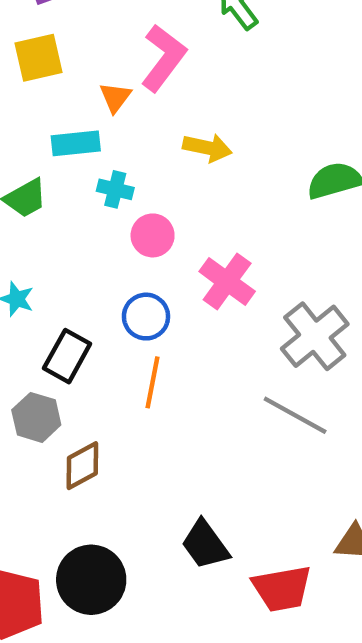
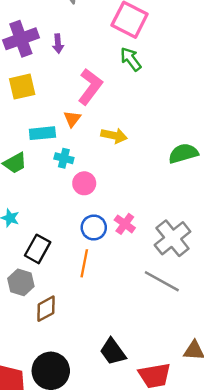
orange triangle: (115, 97) -> (72, 119), moved
pink cross: (227, 281) -> (125, 224), moved, size x0.7
blue circle: (146, 317) -> (94, 227), moved

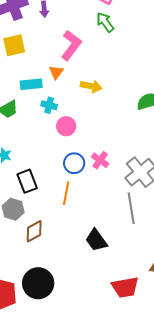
black rectangle: (38, 249) -> (27, 181), turned -50
gray line: (162, 281) -> (131, 208), turned 52
black trapezoid: (113, 352) -> (96, 240), moved

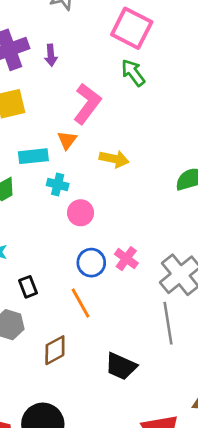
black rectangle: (27, 181) -> (28, 287), size x0.7
orange line: (66, 193) -> (80, 303), turned -40
brown diamond: (34, 231) -> (55, 350), moved
black trapezoid: (96, 240) -> (121, 366), turned -30

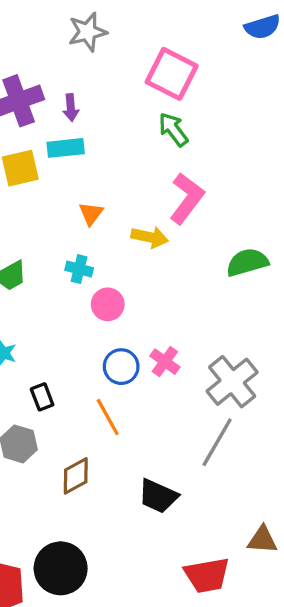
pink L-shape: (87, 104) -> (187, 198), moved
cyan rectangle: (33, 156) -> (66, 148), moved
gray line: (168, 323) -> (217, 442), turned 39

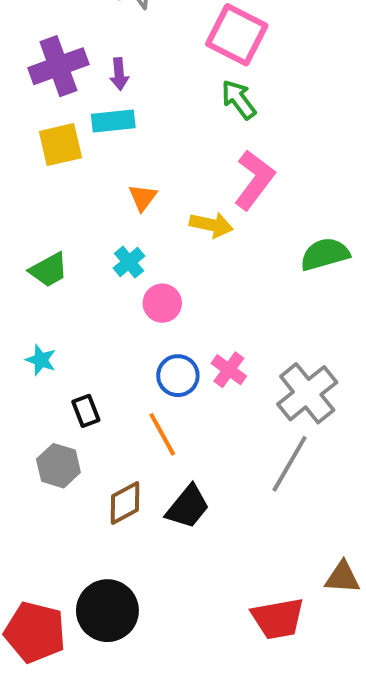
cyan cross: (79, 269) -> (129, 262), turned 36
black trapezoid: (158, 496) -> (188, 507), moved, turned -75

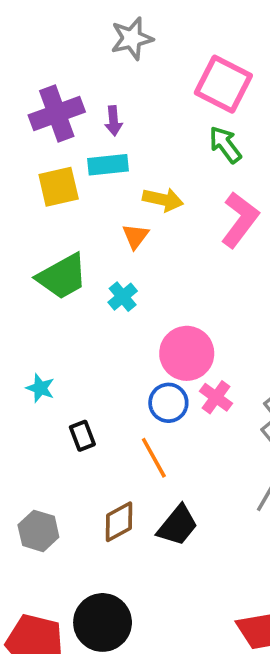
yellow arrow: (211, 225) -> (163, 200), moved
green trapezoid: (49, 270) -> (62, 276), moved, size x1.4
pink circle: (162, 303) -> (187, 353), moved, size x1.5
gray hexagon: (58, 466) -> (38, 531), moved

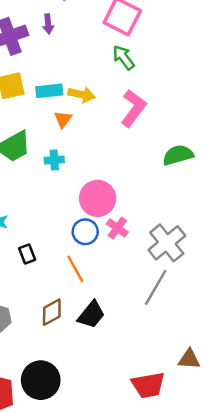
purple arrow: (114, 121) -> (48, 24), moved
cyan rectangle: (108, 165) -> (49, 91), moved
cyan cross: (123, 297) -> (54, 160), turned 36

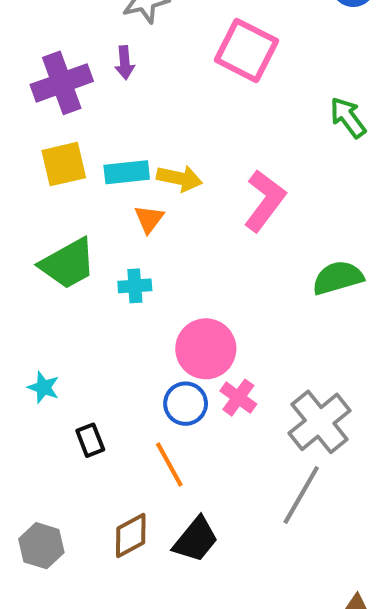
green arrow: (124, 57) -> (348, 117), moved

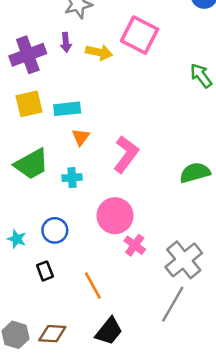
yellow arrow: (179, 178) -> (99, 52), moved
pink L-shape: (265, 201) -> (126, 154), moved
blue circle: (186, 404) -> (55, 230), moved
brown diamond: (131, 536) -> (52, 334), moved, turned 32

